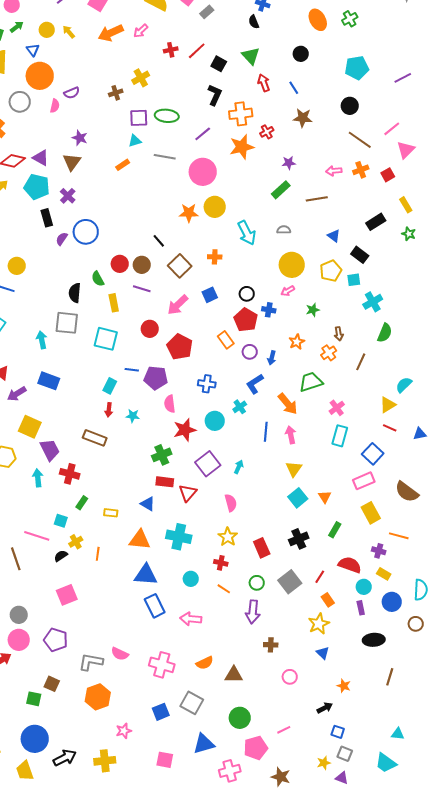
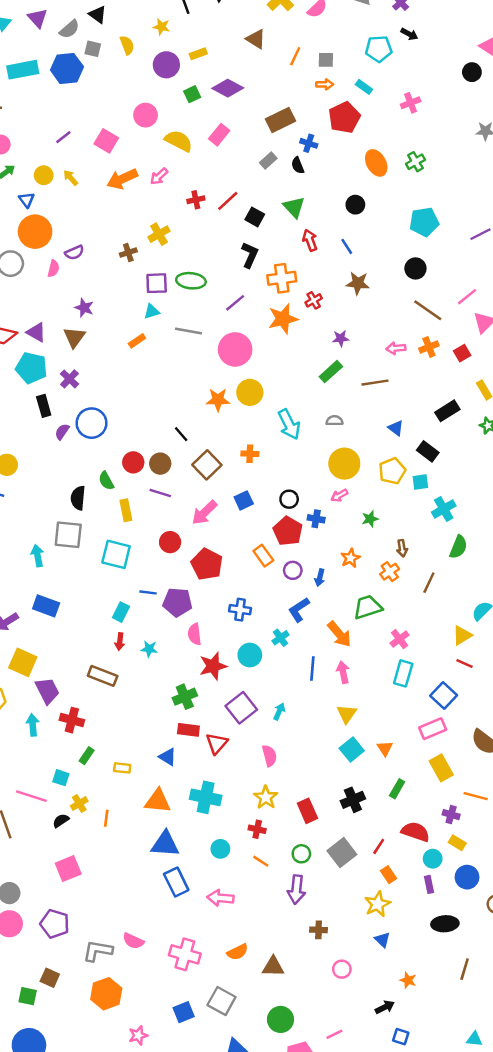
gray rectangle: (207, 12) -> (268, 160), moved

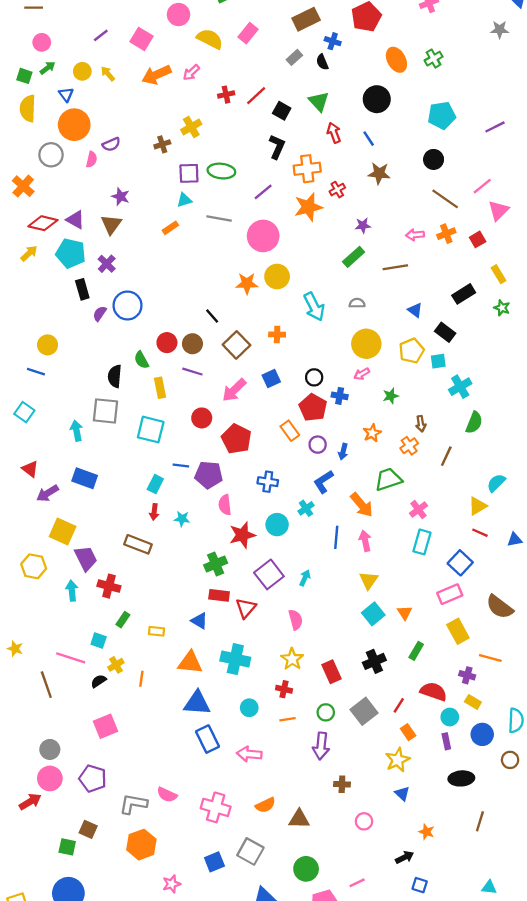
black circle: (355, 205) -> (377, 99), size x1.5
orange line: (261, 861) -> (287, 719), turned -42

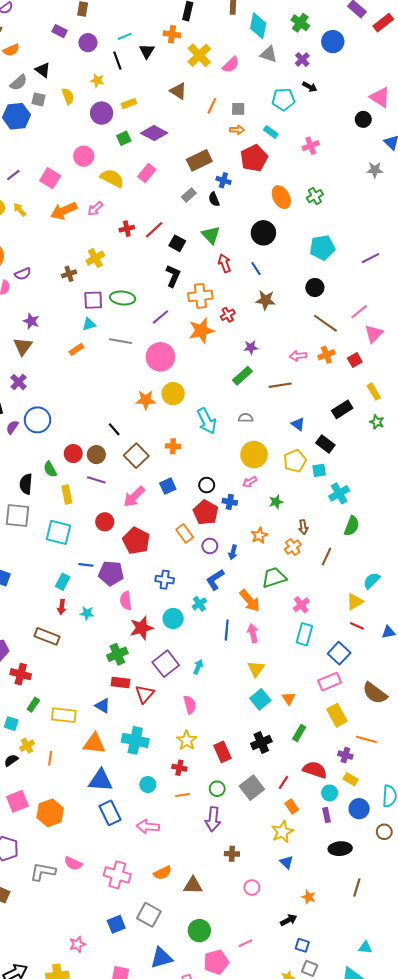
yellow rectangle: (156, 631) -> (64, 715), size x1.6
orange hexagon: (141, 845) -> (50, 813), moved

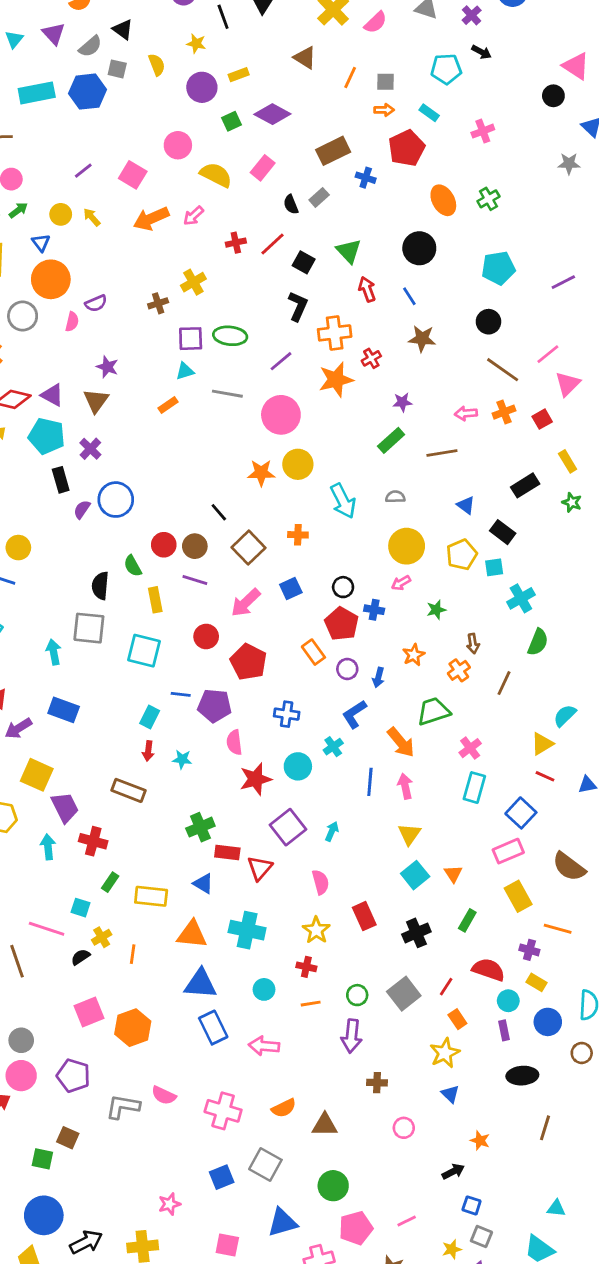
black semicircle: (214, 199) -> (291, 204), moved
green cross: (117, 654) -> (200, 827), moved
red rectangle: (222, 752) -> (364, 916), moved
pink line: (246, 943) -> (407, 1221), moved

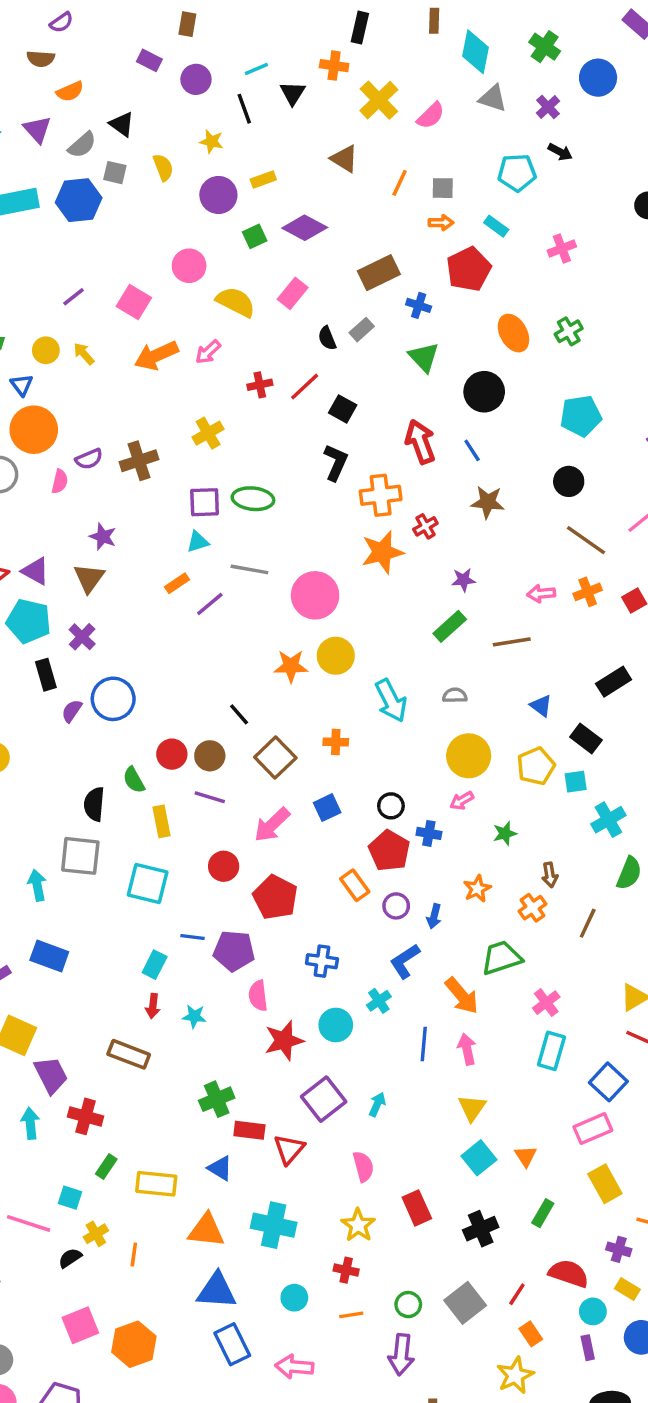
green triangle: (349, 251) -> (424, 357), moved
red arrow: (367, 289) -> (420, 442), size x1.4
brown cross: (158, 303) -> (139, 461), moved, size x1.5
purple line: (281, 361) -> (210, 604), moved

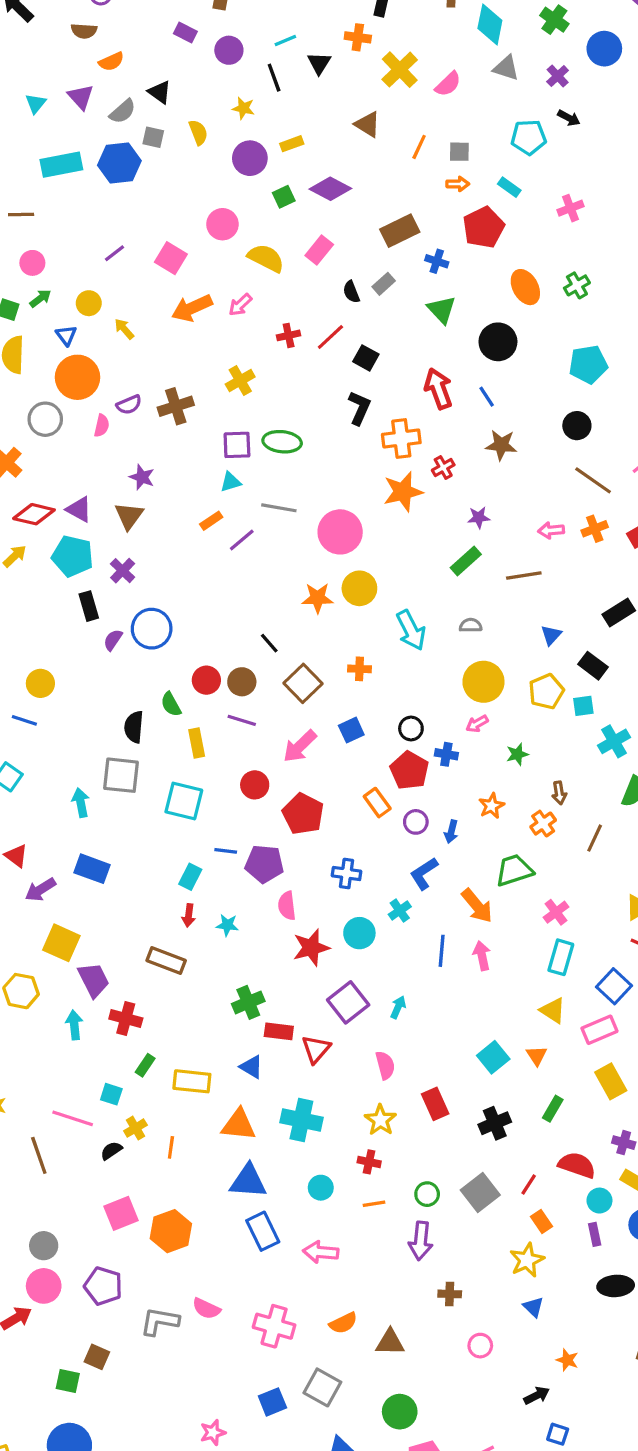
yellow arrow: (84, 354) -> (124, 329), moved
blue triangle: (541, 706) -> (551, 635), turned 35
yellow triangle: (472, 1108) -> (553, 1010), moved, turned -32

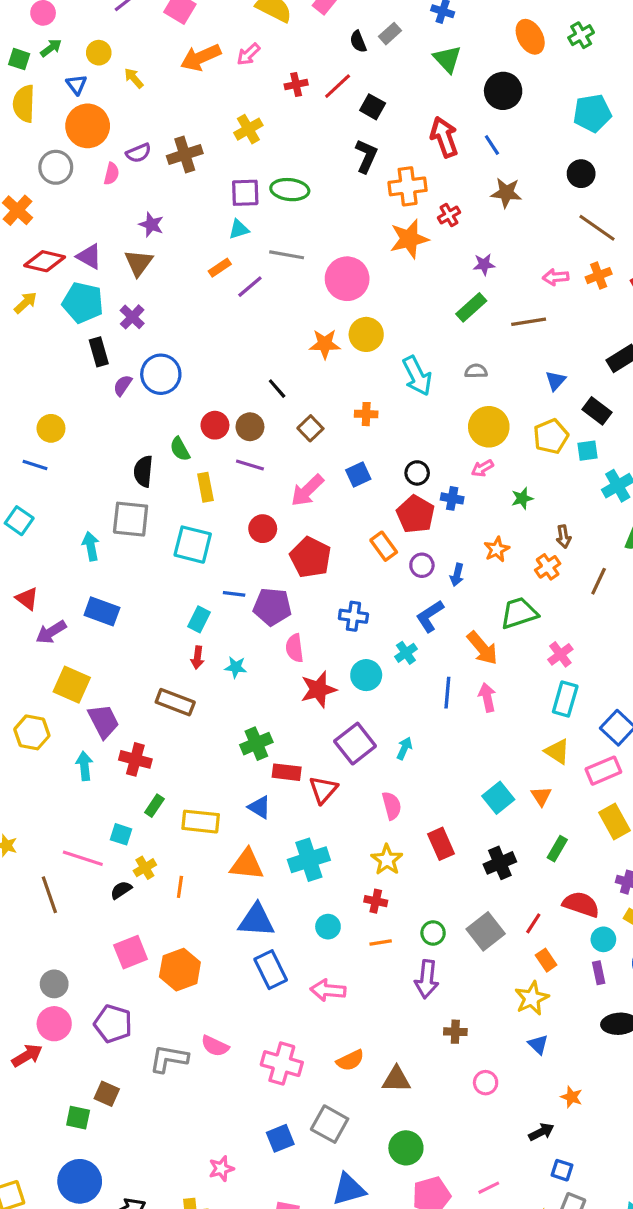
brown square: (303, 683) -> (310, 428), size x0.7
cyan cross: (301, 1120) -> (309, 860), turned -30

